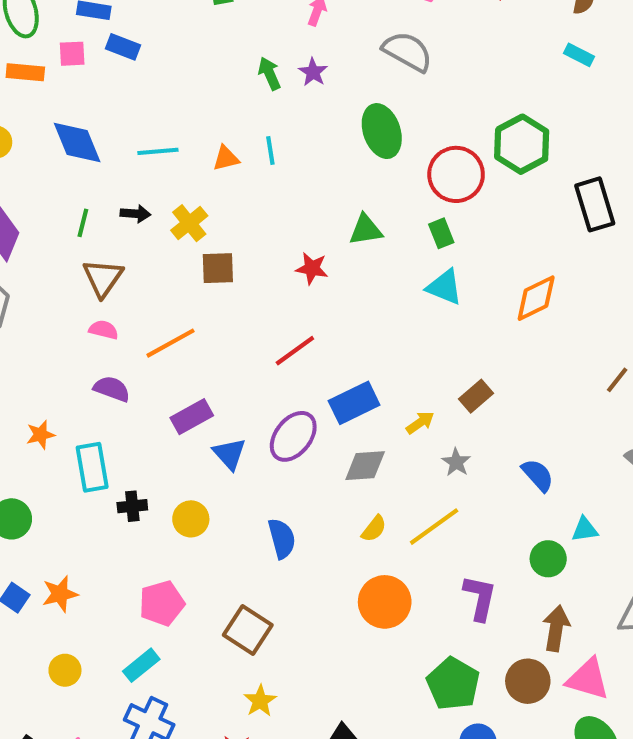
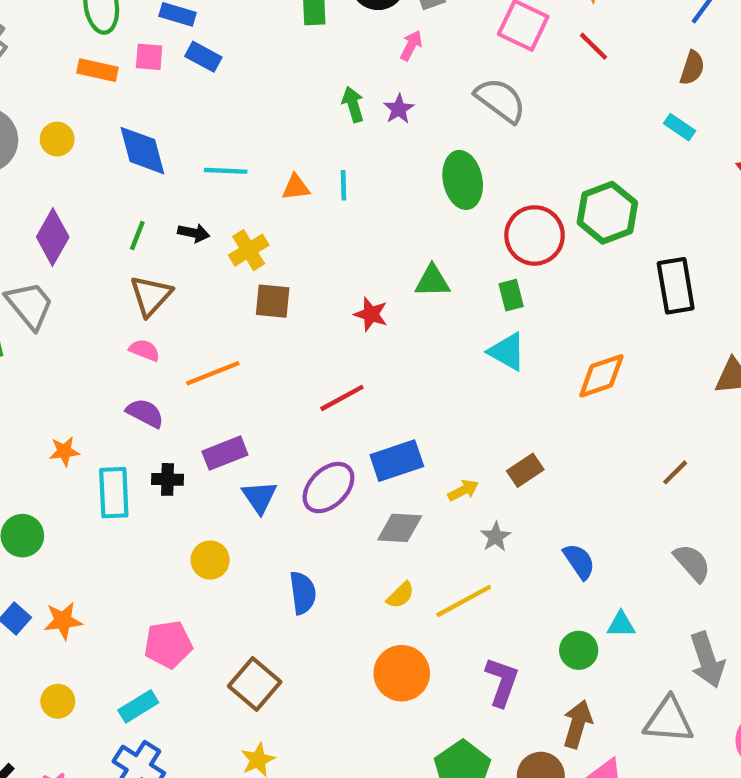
black cross: (132, 506) -> (167, 479), moved

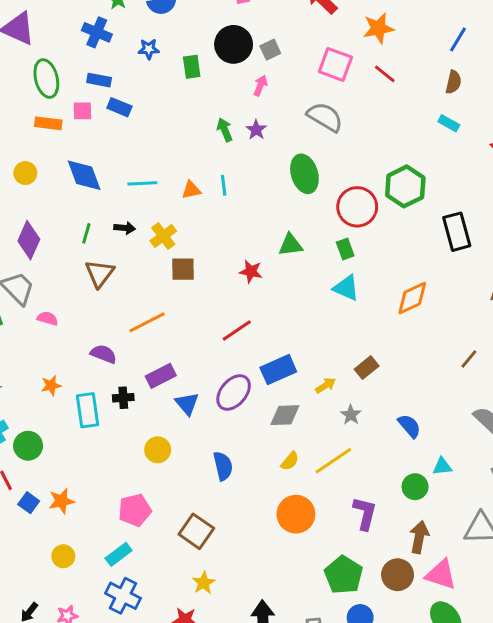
pink semicircle: (144, 350) -> (47, 318), moved

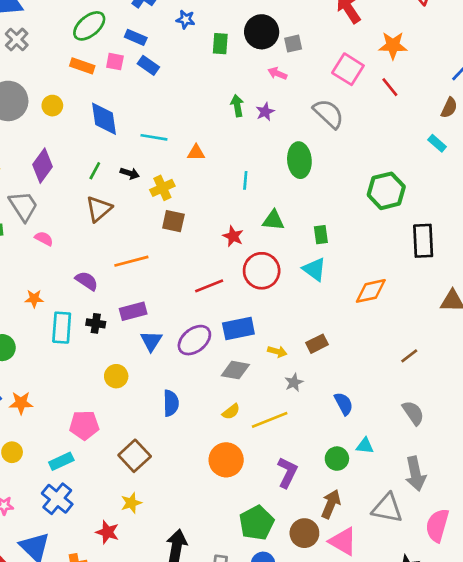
green ellipse: (46, 79) -> (89, 26), turned 52
pink arrow: (260, 86) -> (277, 73), turned -102
cyan line: (224, 185) -> (245, 180), moved
red circle: (357, 207) -> (262, 271), moved
yellow arrow: (326, 385) -> (277, 352), turned 36

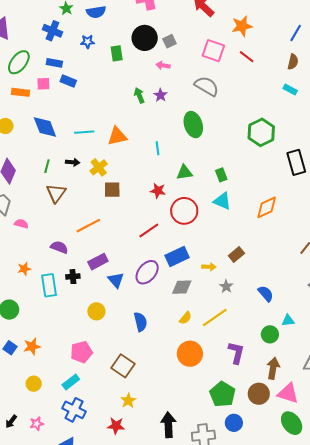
orange triangle: (196, 153) -> (117, 136), size x1.5

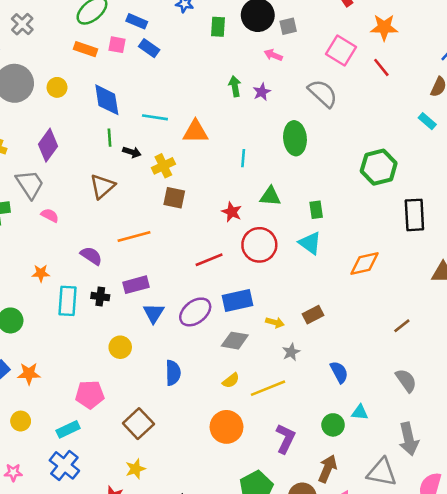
green line: (47, 166) -> (109, 138), moved, turned -32

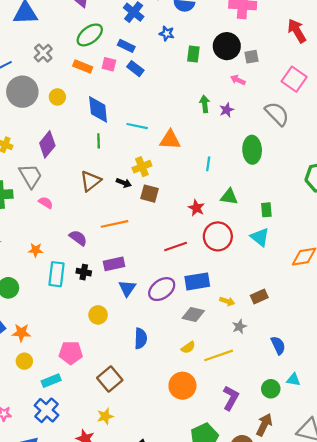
gray cross: (22, 24) -> (43, 53), moved
black arrow: (132, 152) -> (124, 183), moved
yellow circle: (21, 421) -> (24, 361), moved

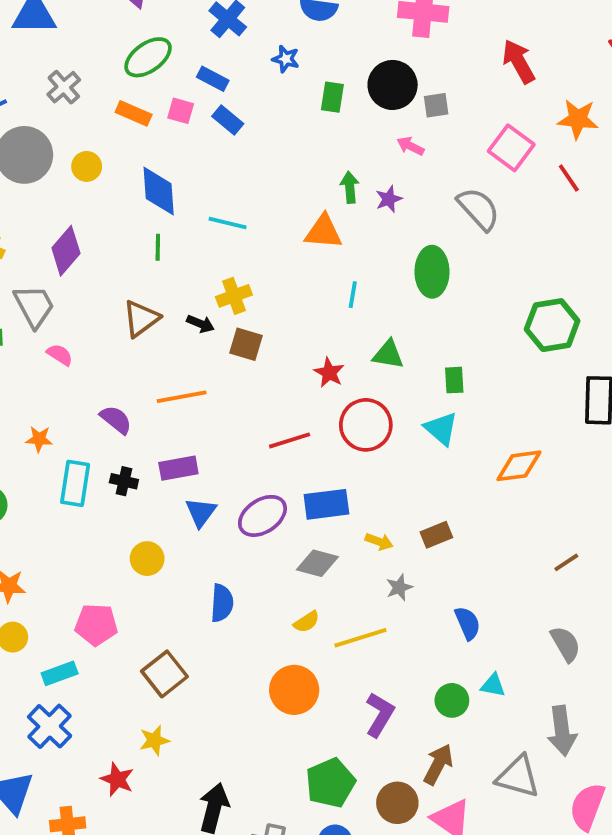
orange triangle: (170, 140) -> (323, 232), moved

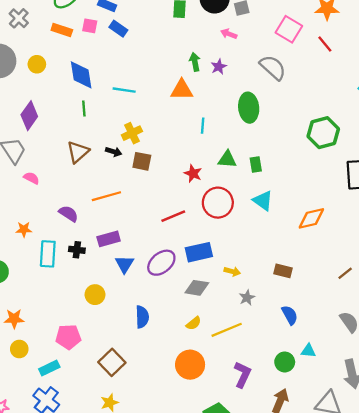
green rectangle: (454, 380) -> (256, 164), moved
brown rectangle: (436, 535) -> (283, 271), moved, turned 42

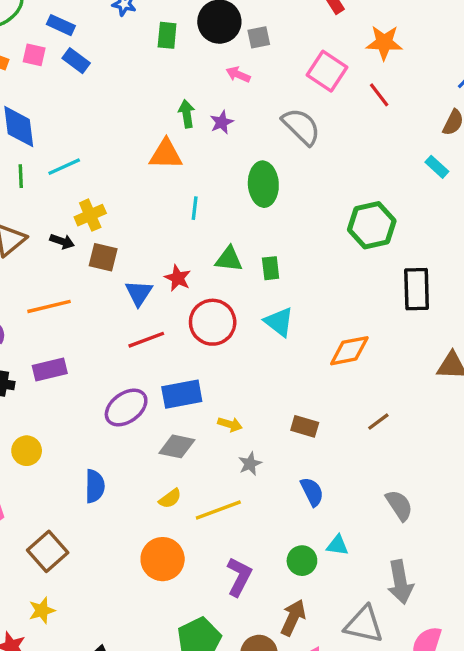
cyan line: (124, 90) -> (64, 167), moved, turned -35
blue triangle: (124, 264) -> (139, 293), moved
brown line: (345, 273) -> (378, 422), moved

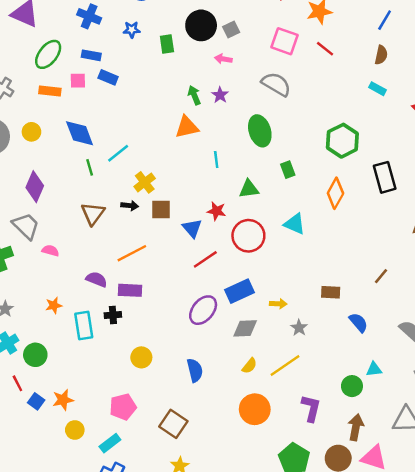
green rectangle: (271, 268) -> (288, 170), moved
orange diamond: (349, 351) -> (335, 193), moved, turned -36
purple rectangle: (50, 370) -> (130, 290), moved, turned 30
blue semicircle: (312, 492) -> (358, 322), moved

